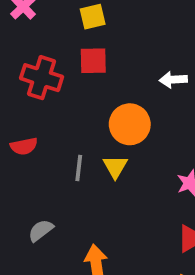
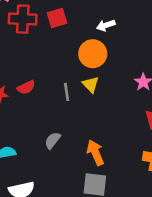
red cross: (42, 78) -> (23, 19), moved
white arrow: (173, 80) -> (106, 25), moved

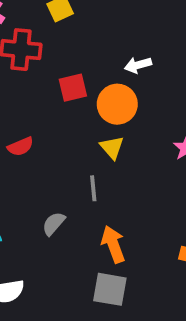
red square: (57, 18) -> (73, 88), moved
gray line: (67, 92) -> (93, 188), moved

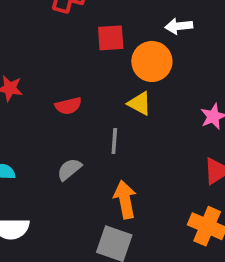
red semicircle: (20, 146) -> (68, 106), moved
yellow triangle: (112, 147) -> (139, 104), turned -30

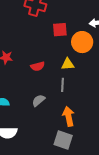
yellow triangle: (139, 104) -> (68, 64), moved, turned -32

